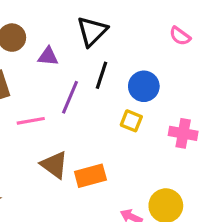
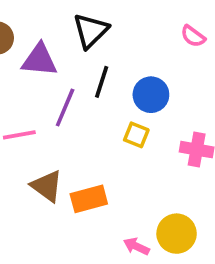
purple triangle: (48, 56) -> (39, 60), size x1.5

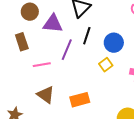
yellow square: (136, 135) -> (106, 65), turned 32
brown triangle: (47, 186) -> (46, 95), moved

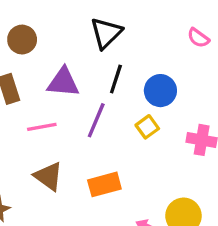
purple triangle: (53, 24) -> (63, 82), moved
purple line: (67, 50) -> (96, 120), moved

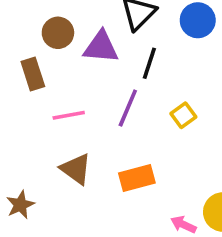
brown circle: (22, 40) -> (58, 33), moved
purple triangle: (63, 82) -> (101, 47), moved
blue circle: (160, 91) -> (198, 20), moved

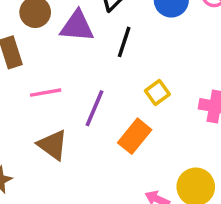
purple line: (128, 108) -> (95, 108), moved
orange rectangle: (137, 178) -> (135, 136), moved, turned -36

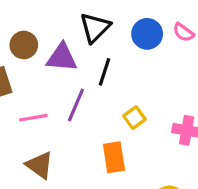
purple line: (95, 108) -> (76, 105), moved
orange rectangle: (135, 136) -> (114, 157), turned -48

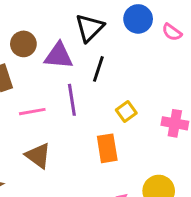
blue circle: (147, 34) -> (138, 19), moved
purple line: (76, 105) -> (72, 100), turned -32

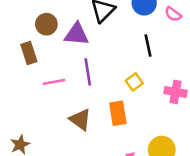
black line: (98, 69) -> (148, 46), moved, turned -30
brown triangle: (38, 156) -> (80, 120), moved

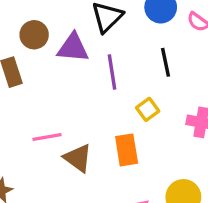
purple line: (88, 72) -> (112, 72), moved
pink line: (54, 82) -> (47, 137), moved

